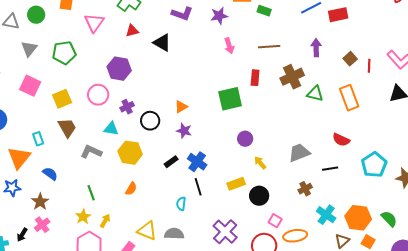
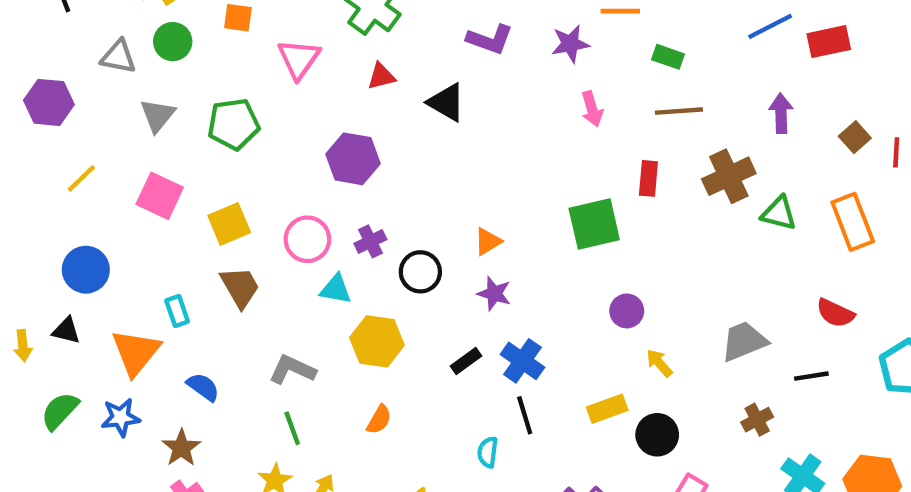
green rectangle: (264, 11) -> (668, 57), moved
pink circle: (98, 95) -> (307, 239), moved
gray L-shape: (91, 152) -> (292, 370), moved

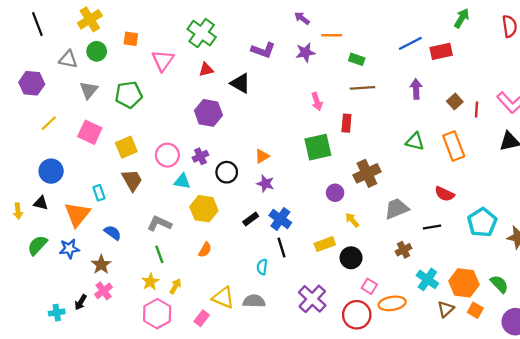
pink arrow: (592, 109) -> (317, 102), moved
purple hexagon: (353, 159) -> (208, 113), moved
brown cross: (729, 176) -> (367, 173), moved

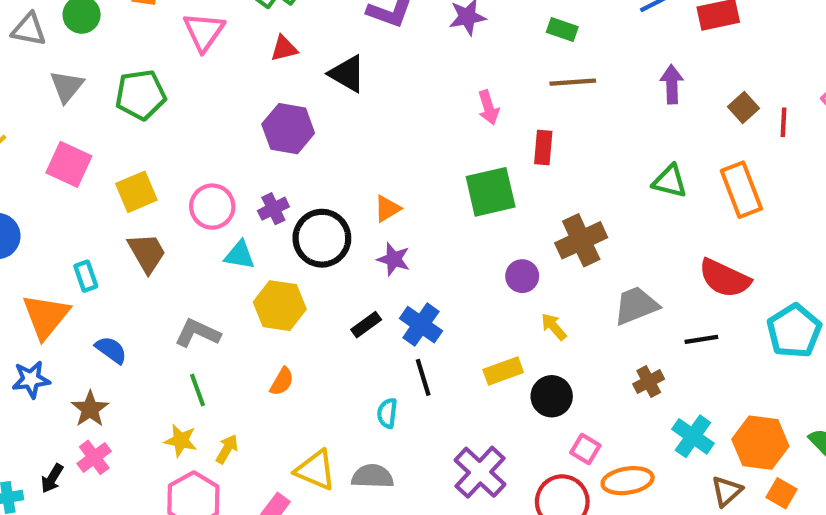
black circle: (227, 172) -> (322, 238), size x1.4
red semicircle: (445, 194) -> (725, 278), size x1.4
yellow star: (150, 282) -> (181, 441), turned -30

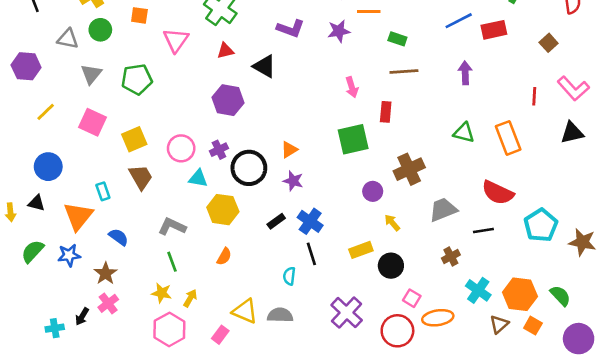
brown square: (744, 107) -> (549, 43), moved

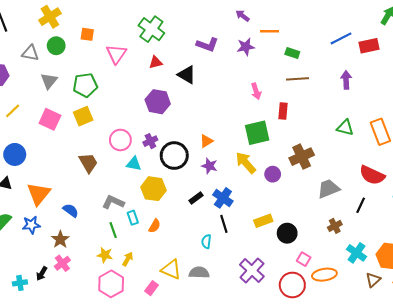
yellow square: (134, 139) -> (83, 116), moved
cyan rectangle: (103, 191) -> (133, 218), moved
yellow arrow: (392, 223) -> (246, 163), moved, size x1.6
black line: (483, 230) -> (361, 205), turned -56

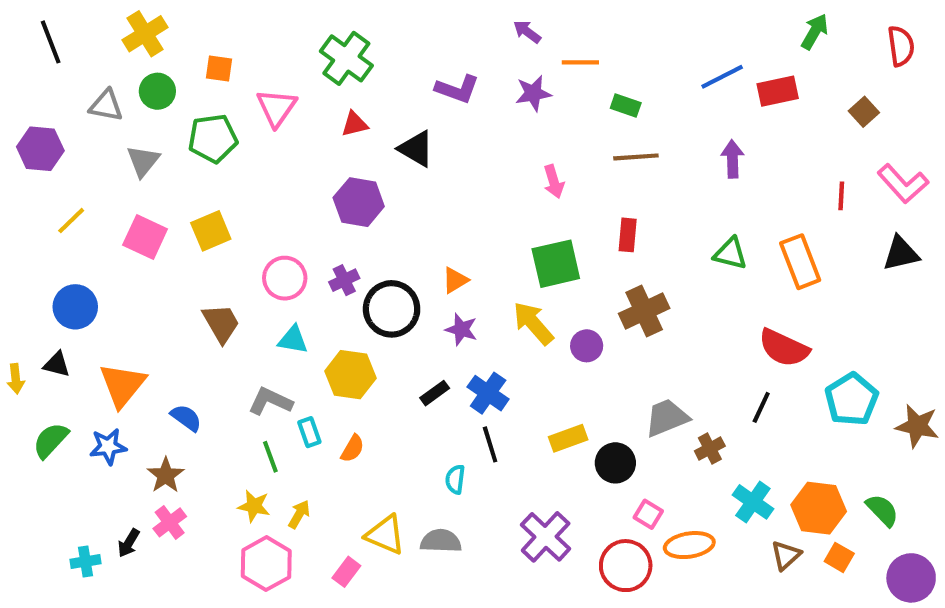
green pentagon: (85, 85) -> (213, 138), moved
red rectangle: (283, 111) -> (628, 235), moved
cyan triangle: (134, 164) -> (293, 340), moved
gray trapezoid: (329, 189) -> (667, 418), moved

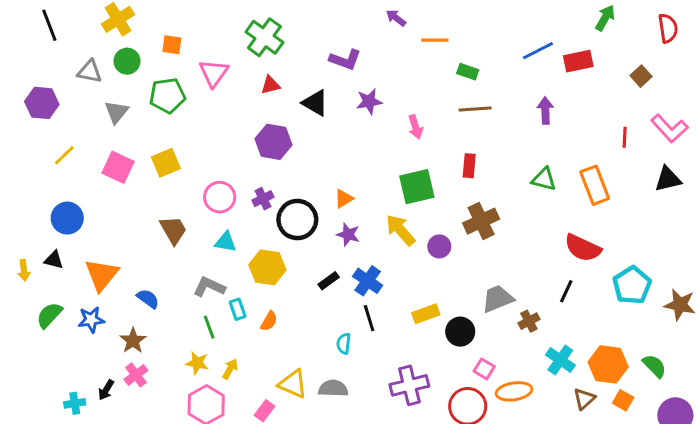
purple star: (533, 93) -> (369, 101), moved
purple cross: (546, 537) -> (409, 385), turned 33

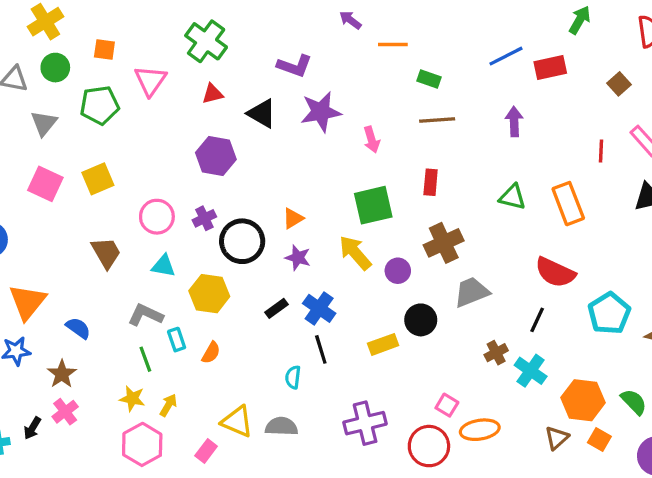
purple star: (369, 101) -> (321, 112), size x1.4
gray trapezoid: (498, 299) -> (472, 292), moved
black circle: (460, 332) -> (421, 320), moved
cyan cross: (560, 360) -> (531, 371), moved

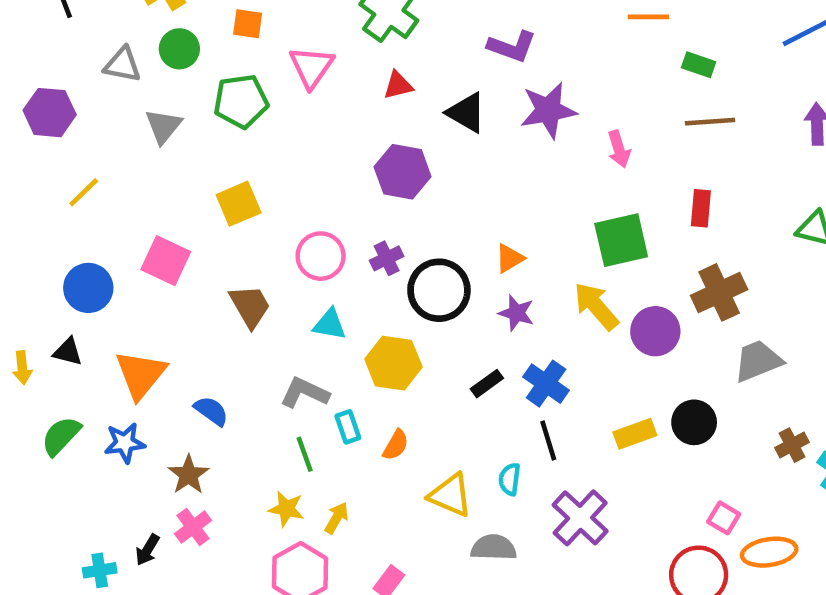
pink square: (45, 184) -> (166, 261), moved
purple circle: (398, 271) -> (655, 331), size x1.4
black circle: (421, 320) -> (694, 422), moved
yellow triangle: (237, 421) -> (450, 495), moved
purple cross: (365, 423) -> (580, 518), moved, turned -33

